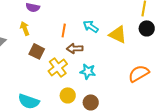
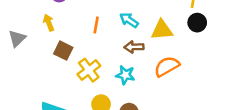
yellow triangle: (118, 34) -> (162, 30), turned -30
brown arrow: (75, 48) -> (134, 47), moved
orange semicircle: (139, 73) -> (167, 66), moved

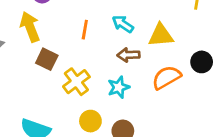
yellow arrow: (49, 23) -> (30, 27), size x1.5
black circle: (197, 23) -> (202, 62), moved
cyan star: (125, 75) -> (119, 87), turned -30

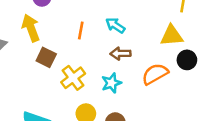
yellow triangle: (161, 35) -> (172, 36), moved

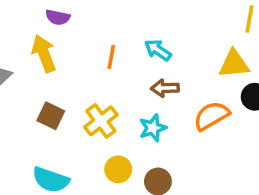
brown square: (46, 57) -> (51, 116), moved

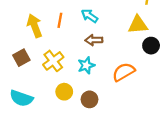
yellow arrow: (44, 54) -> (35, 26), moved
brown square: (51, 116) -> (21, 58), turned 35
orange semicircle: (211, 116) -> (124, 72), moved

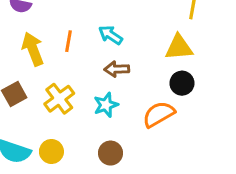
black circle: (151, 46) -> (182, 83), moved
yellow circle: (64, 92) -> (51, 152), moved

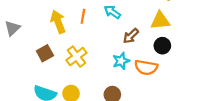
brown arrow: (117, 69) -> (131, 36), moved, turned -42
cyan star: (106, 105) -> (121, 61), moved
orange semicircle: (159, 114) -> (146, 67), turned -140

